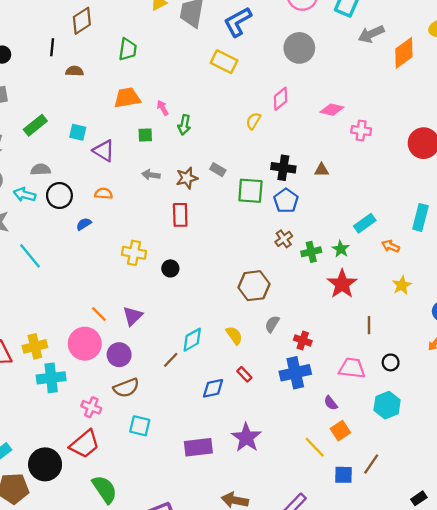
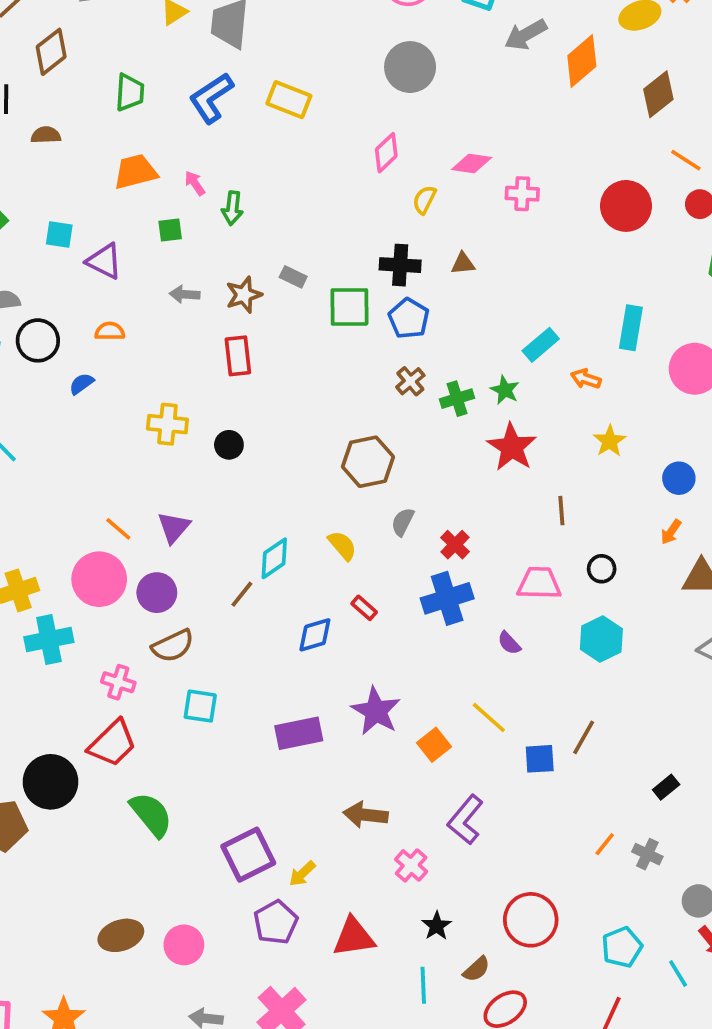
blue L-shape: (238, 22) -> (211, 98), moved
yellow semicircle: (253, 121) -> (424, 200), moved
red cross: (303, 340) -> (455, 545), turned 30
orange square: (340, 431) -> (434, 745), moved

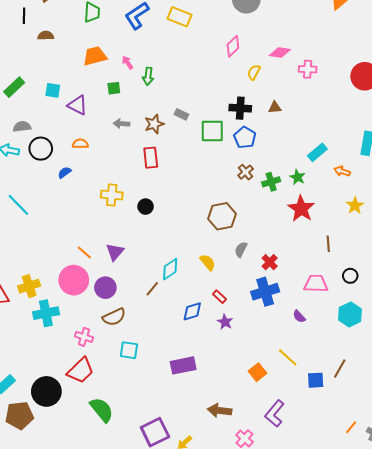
purple star: (376, 711) -> (225, 322), moved, size x0.6

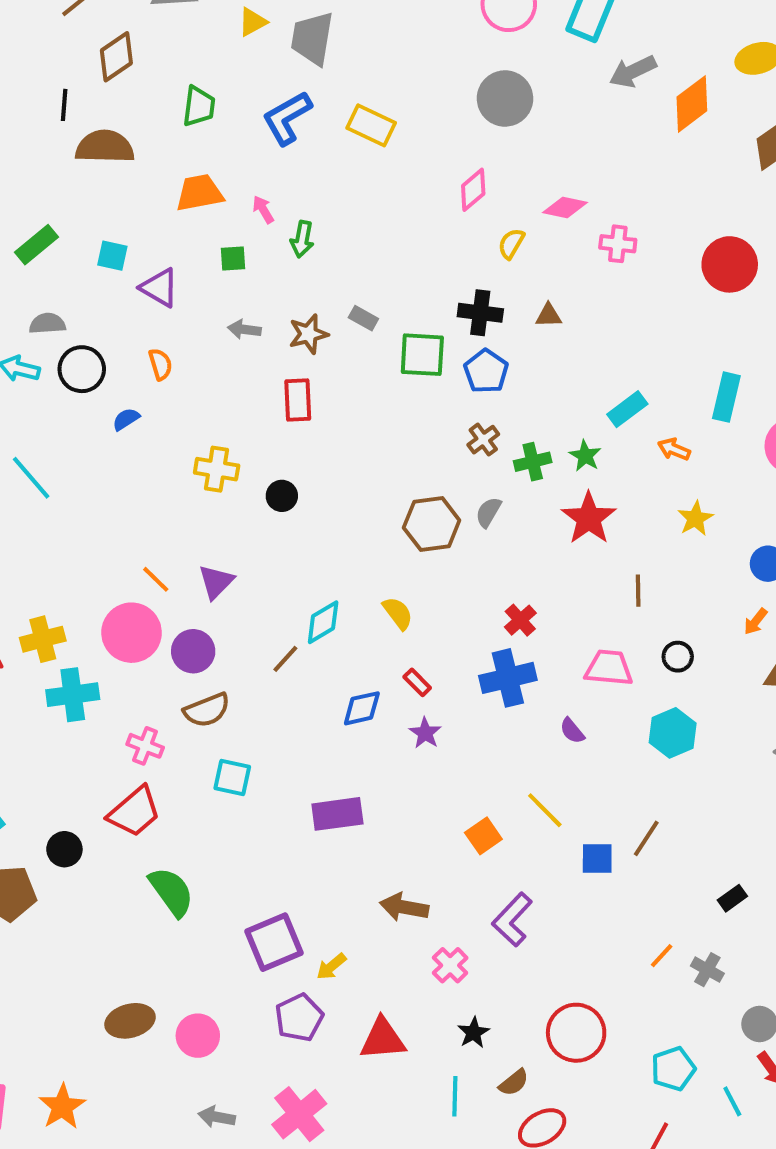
brown semicircle: (46, 36) -> (105, 147), size x1.8
orange semicircle: (80, 144) -> (160, 364), turned 70
gray semicircle: (241, 249) -> (488, 512), moved
black circle: (46, 391) -> (64, 849), size x0.6

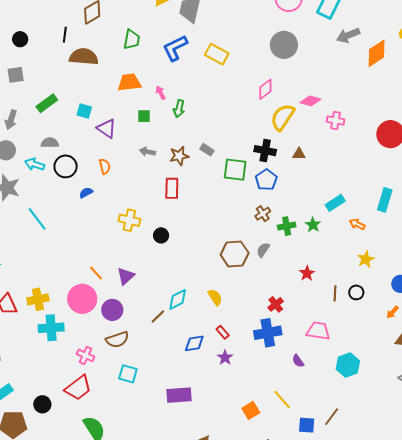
yellow semicircle: (511, 244) -> (283, 117), size x1.8
red star: (589, 518) -> (307, 273), moved, size x0.6
black circle: (678, 657) -> (356, 292), moved

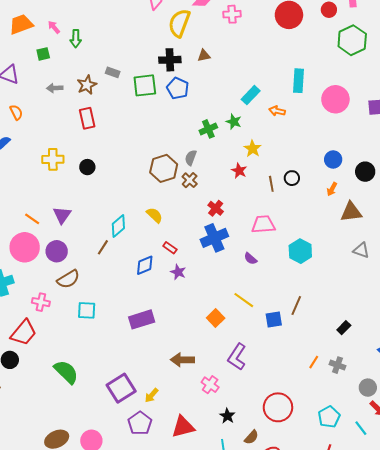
brown cross: (263, 214) -> (190, 180), moved
yellow star: (366, 259) -> (253, 149), moved
red trapezoid: (78, 388) -> (24, 333), moved

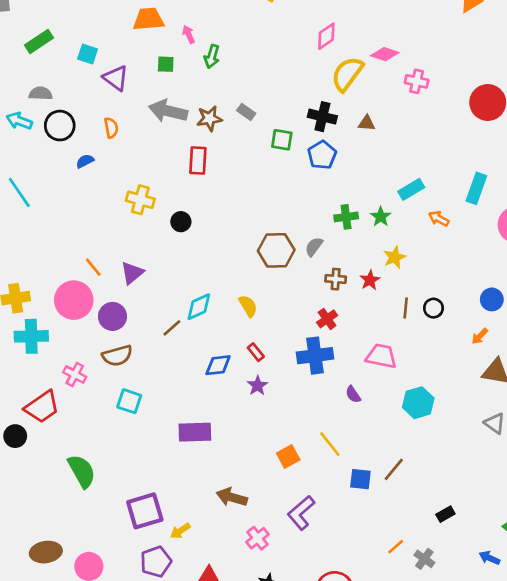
green square: (145, 85) -> (282, 140), size x0.7
gray arrow: (55, 88) -> (168, 111), size x1.8
brown cross: (190, 180) -> (336, 279), moved, turned 35

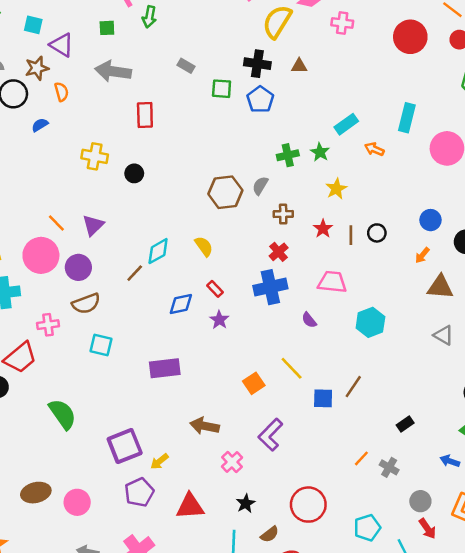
brown star: (209, 118) -> (37, 68), moved
red star: (370, 280) -> (323, 229), moved
pink cross: (75, 375) -> (48, 325), turned -30

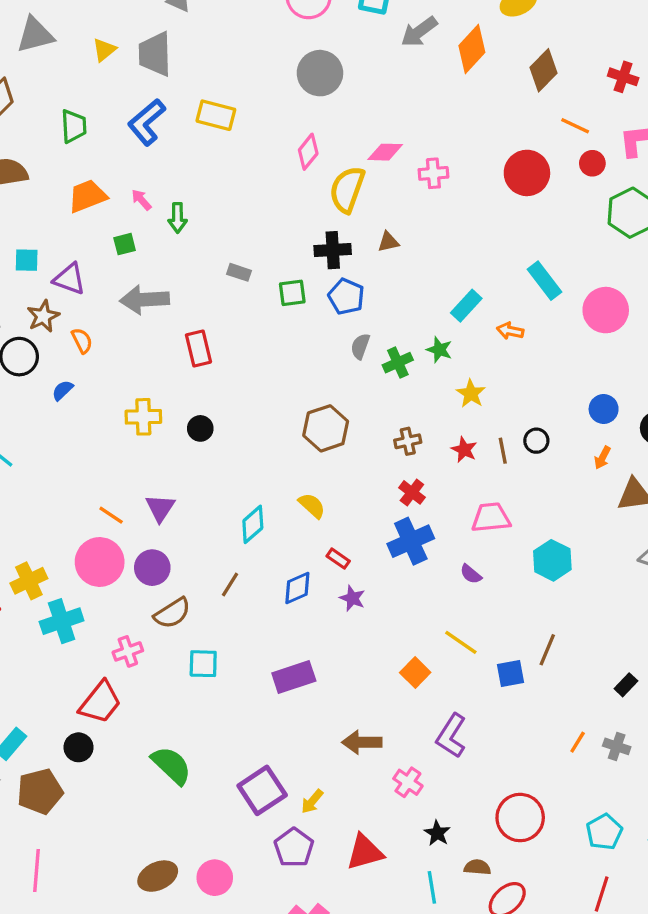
cyan rectangle: (407, 118) -> (545, 281), turned -40
gray semicircle: (260, 186) -> (360, 346), moved
brown line: (135, 273) -> (230, 585), moved
brown semicircle: (270, 534) -> (477, 867), turned -126

